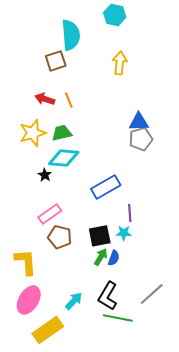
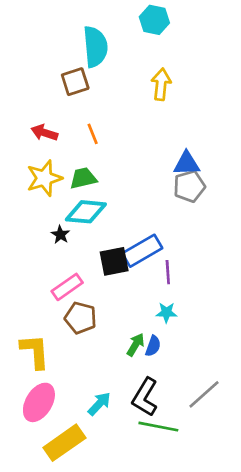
red arrow: (45, 99) -> (44, 133), moved
purple line: (130, 213) -> (168, 272), moved
black square: (100, 236) -> (114, 261), moved

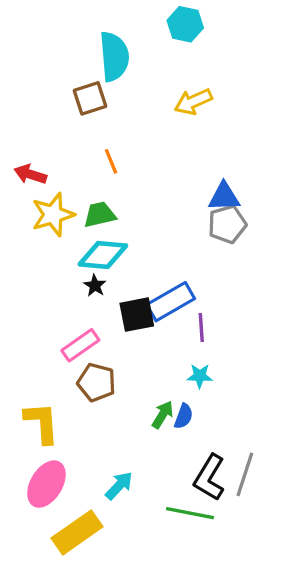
yellow arrow: (161, 84) -> (193, 102), turned -120
red arrow: (44, 133) -> (30, 174), moved
black star: (60, 235) -> (95, 286), moved
gray line: (204, 394) -> (245, 474), turned -30
black L-shape: (145, 397) -> (209, 478), moved

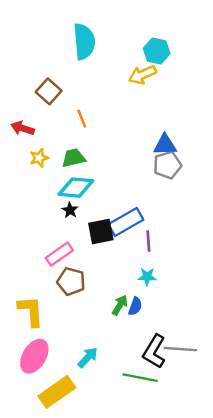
cyan hexagon: (185, 24) -> (157, 51), moved
brown square: (90, 98) -> (49, 91), moved, turned -30
yellow star: (53, 215) -> (39, 158), size x0.6
gray line: (245, 474) -> (180, 349), turned 76

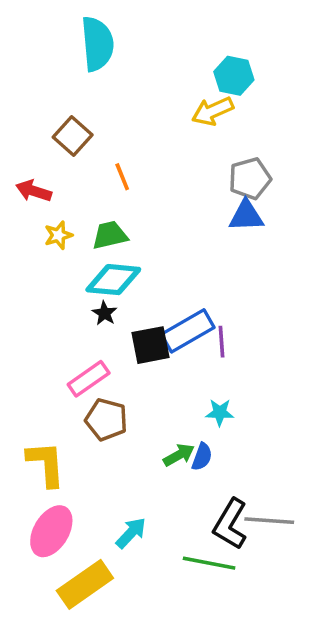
cyan semicircle: (84, 42) -> (97, 44), moved
gray pentagon: (167, 165) -> (250, 179), moved
purple line: (148, 241) -> (221, 342), moved
green arrow: (120, 305) -> (179, 455), turned 30

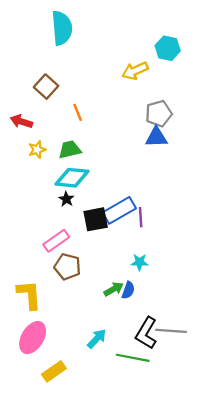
cyan hexagon: (234, 76) -> (168, 48), moved
cyan arrow: (131, 533) -> (97, 339), moved
yellow rectangle: (85, 584) -> (54, 371), size x0.7

